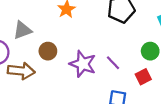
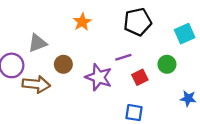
purple line: (113, 63) -> (123, 57), moved, turned -63
red square: (143, 77) -> (140, 77), moved

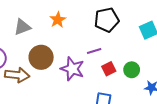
gray triangle: (37, 43) -> (22, 27), moved
brown circle: (63, 64) -> (41, 57), size x1.5
green circle: (167, 64) -> (132, 70), moved

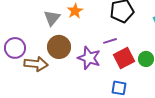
gray triangle: (22, 27) -> (52, 18), moved, turned -30
red square: (109, 69) -> (124, 58), size x1.5

